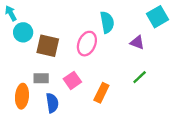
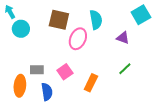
brown square: (48, 46) -> (59, 20), moved

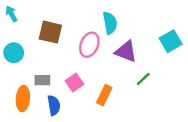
cyan square: (141, 15) -> (171, 41), moved
brown square: (59, 20) -> (50, 32), moved
cyan circle: (21, 29) -> (14, 53), moved
purple triangle: (123, 38) -> (126, 52), moved, size x1.5

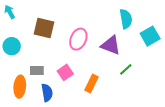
cyan semicircle: (110, 23) -> (126, 19), moved

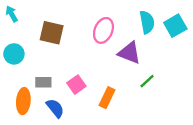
cyan square: (150, 36) -> (175, 26), moved
pink ellipse: (78, 39) -> (103, 30), moved
blue semicircle: (47, 93) -> (55, 108), turned -30

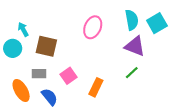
cyan arrow: (12, 14) -> (23, 29), moved
brown square: (52, 33) -> (46, 46), moved
purple triangle: (129, 53) -> (135, 46), moved
orange ellipse: (23, 101) -> (21, 91), turned -35

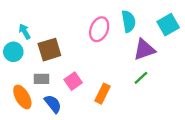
cyan semicircle: (132, 20) -> (129, 21), moved
brown square: (46, 46) -> (49, 50), turned -30
purple triangle: (135, 46) -> (144, 50), turned -40

